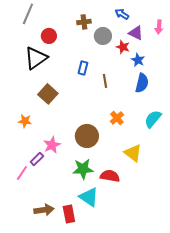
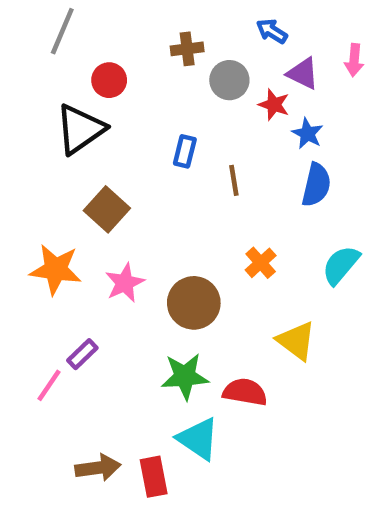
orange star: (25, 121) -> (56, 269), size x1.6
pink star: (52, 145) -> (125, 283), moved

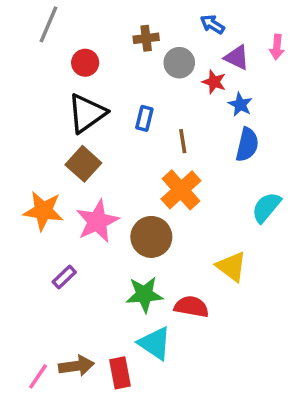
black triangle: (80, 129) -> (87, 113), moved
orange cross: (261, 263) -> (181, 190), moved, size x1.6
pink star: (125, 283) -> (97, 221), size x1.4
pink line: (49, 385) -> (38, 376), moved

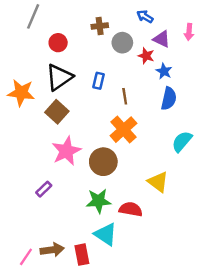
orange star: (43, 211) -> (21, 93), moved

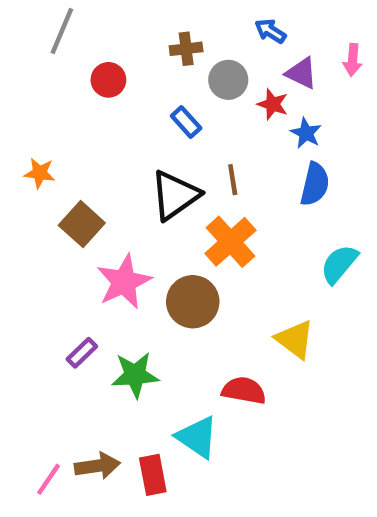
black triangle: (59, 77) -> (175, 195), moved
blue rectangle: (99, 81) -> (186, 122), moved, turned -56
orange star: (21, 93) -> (40, 173), size x0.6
brown square: (57, 112) -> (82, 224), moved
green star: (99, 201) -> (135, 375), moved

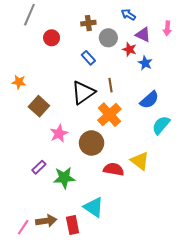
blue semicircle: (315, 184) -> (149, 100), moved, turned 36
pink star: (124, 282) -> (59, 134), size x0.7
red semicircle: (244, 390) -> (114, 169), moved

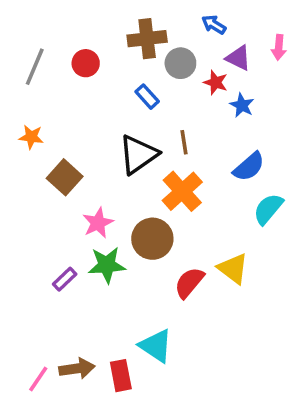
gray line: (29, 15) -> (35, 67), moved
brown cross: (88, 23) -> (147, 39), size x1.5
red semicircle: (114, 169) -> (189, 283), turned -60
green star: (64, 178) -> (107, 265), moved

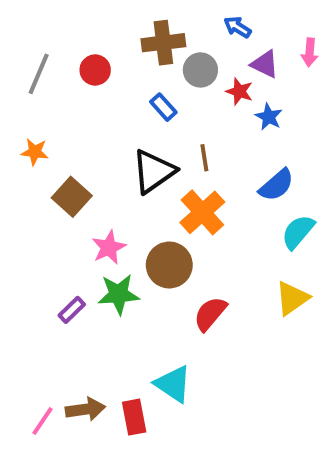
yellow triangle: (233, 269) -> (292, 298), moved, turned 48

